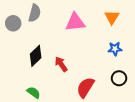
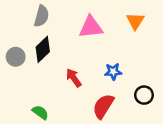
gray circle: (13, 23) -> (16, 57), moved
blue star: (115, 49) -> (113, 72), moved
black diamond: (36, 56) -> (43, 49), moved

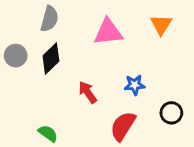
gray circle: (16, 57) -> (16, 56), moved

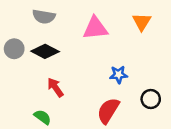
gray semicircle: (49, 19) -> (44, 17), turned 85
black diamond: (51, 58) -> (45, 51), turned 72
red arrow: (88, 92) -> (55, 87), moved

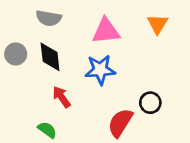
black diamond: (45, 51) -> (50, 57), turned 56
blue star: (119, 75) -> (100, 70), moved, size x1.5
black circle: (151, 99) -> (150, 103), moved

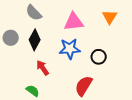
gray semicircle: (49, 18) -> (34, 13), turned 36
black diamond: (50, 57) -> (35, 40), turned 35
black circle: (150, 103) -> (99, 57), moved

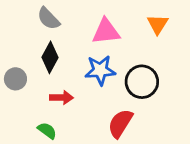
gray circle: (11, 38) -> (15, 79), moved
black circle: (99, 57) -> (142, 82), size x1.5
red arrow: (43, 68) -> (61, 98), turned 126

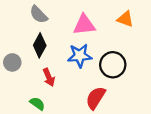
orange triangle: (158, 24) -> (125, 19), turned -42
red arrow: (61, 98) -> (49, 77), turned 66

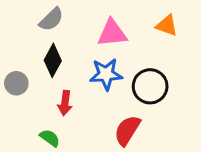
gray semicircle: (39, 14) -> (51, 19), turned -90
red arrow: (49, 77) -> (65, 103), turned 30

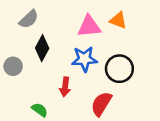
gray semicircle: (51, 19) -> (29, 19), moved
orange triangle: (167, 26) -> (118, 20), moved
red arrow: (65, 103) -> (65, 87), moved

